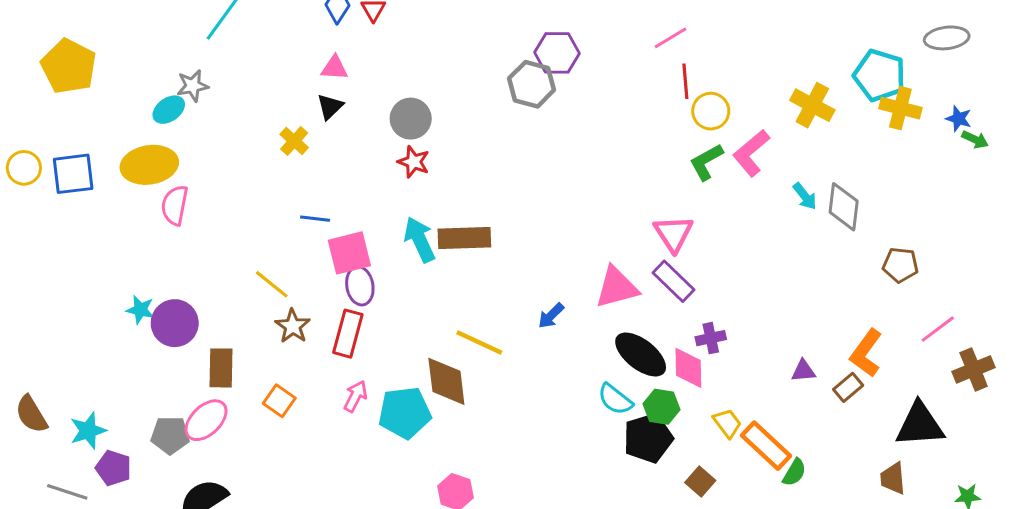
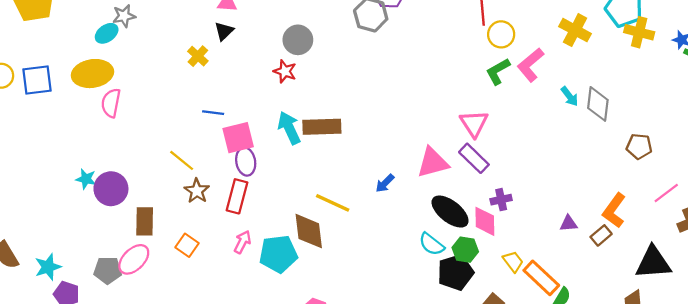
gray circle: (411, 119) -> (298, 40), moved

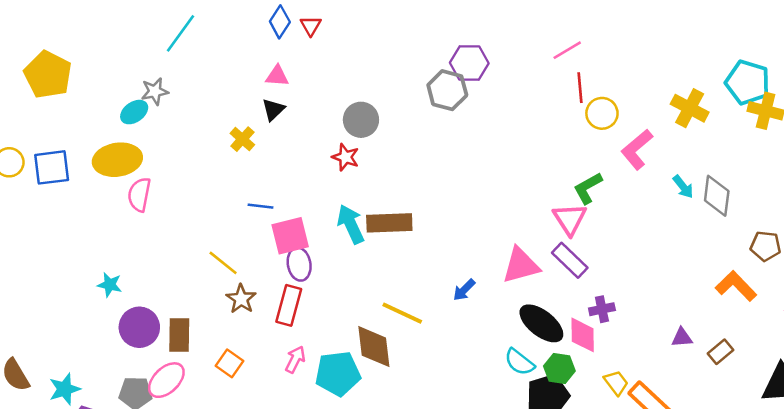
green L-shape: (498, 71) -> (588, 188), moved
purple circle: (111, 189) -> (139, 327), moved
orange L-shape: (614, 210) -> (736, 286), moved, turned 100

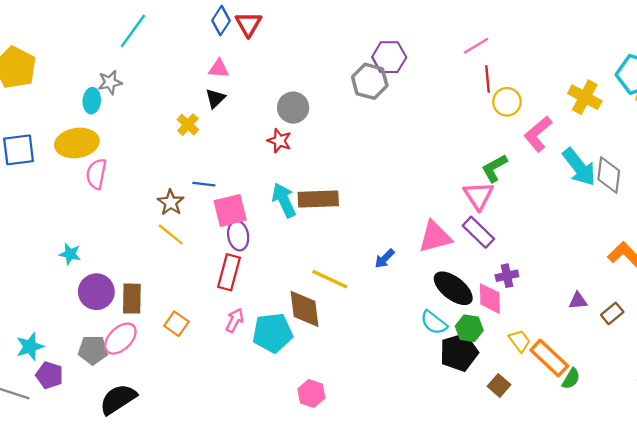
red triangle: (311, 26) -> (248, 24), size x1.4
cyan ellipse: (134, 112) -> (92, 101), turned -50
cyan arrow: (683, 187) -> (579, 167), size x1.8
brown star: (241, 299) -> (171, 202), moved

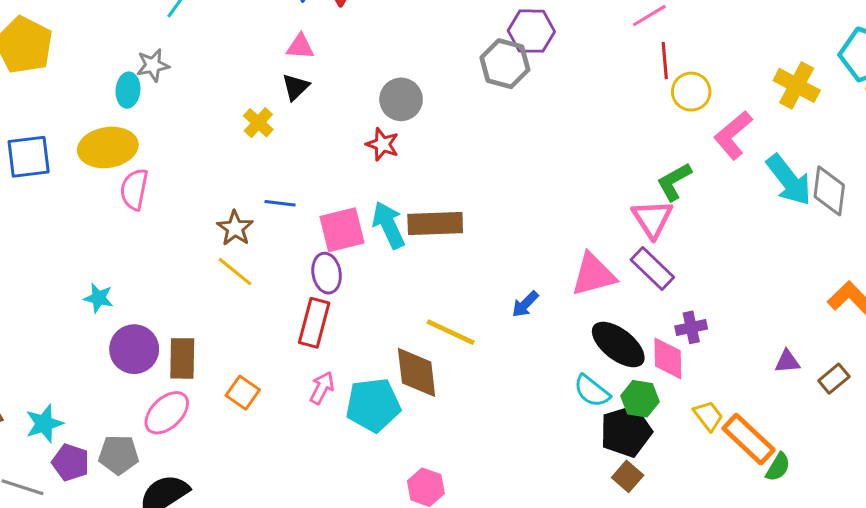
pink square: (230, 210) -> (342, 230), moved
gray pentagon: (93, 350) -> (119, 455), moved
brown square: (499, 385) -> (628, 476), moved

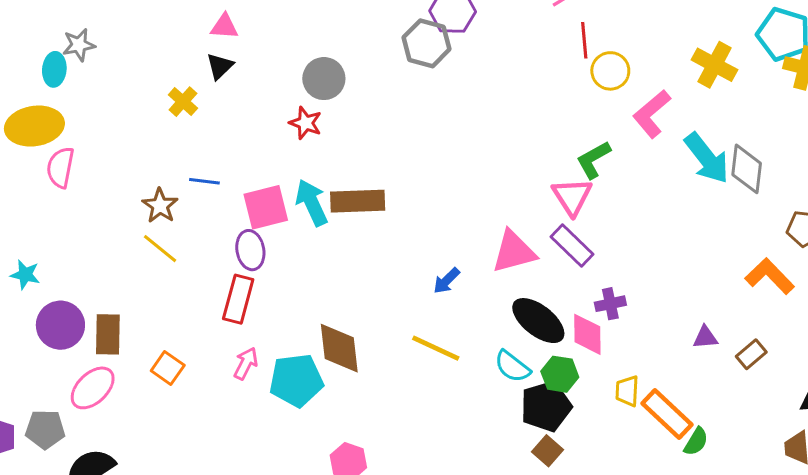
yellow line: (451, 332) -> (436, 348), moved
yellow trapezoid: (708, 416) -> (627, 391), turned -140

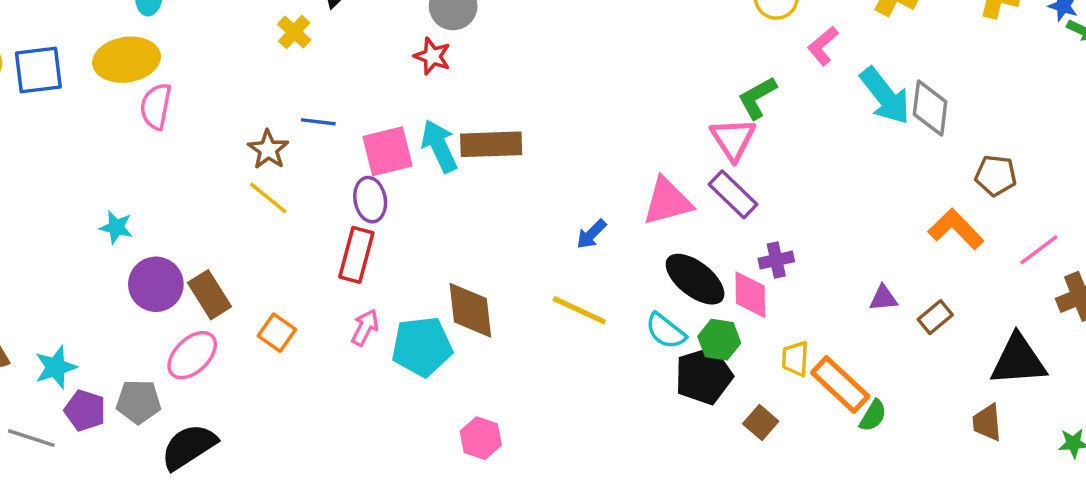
pink L-shape: (652, 114) -> (823, 46), size x0.7
brown rectangle: (108, 334) -> (209, 295), turned -33
brown square: (548, 451) -> (761, 423), moved

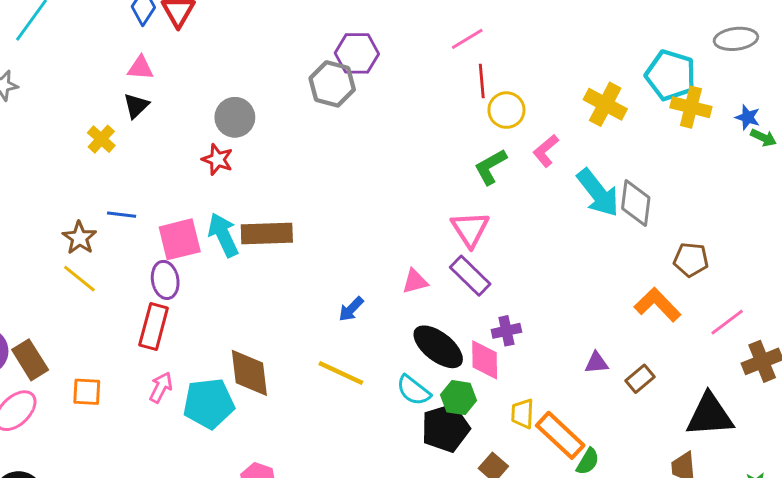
green L-shape: (757, 98) -> (490, 167), moved
pink triangle: (667, 201) -> (415, 281), size x0.6
orange square: (277, 333) -> (87, 392), turned -32

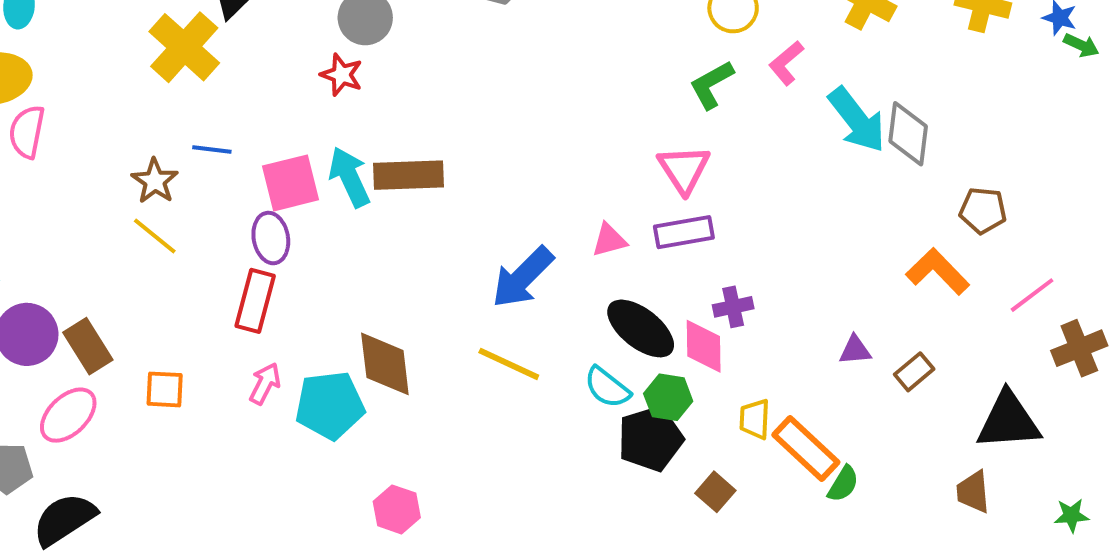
yellow cross: (101, 139) -> (184, 47), size x1.8
purple rectangle: (470, 276) -> (684, 232), turned -54
blue arrow: (351, 309) -> (523, 277), size x1.8

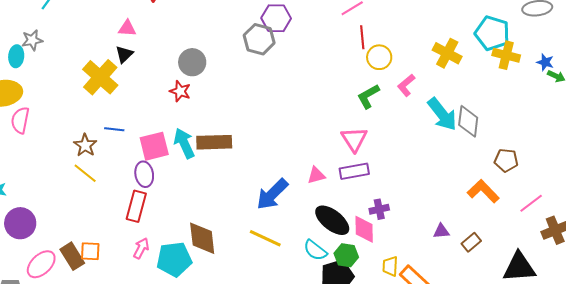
brown rectangle: (88, 346) -> (72, 256), moved

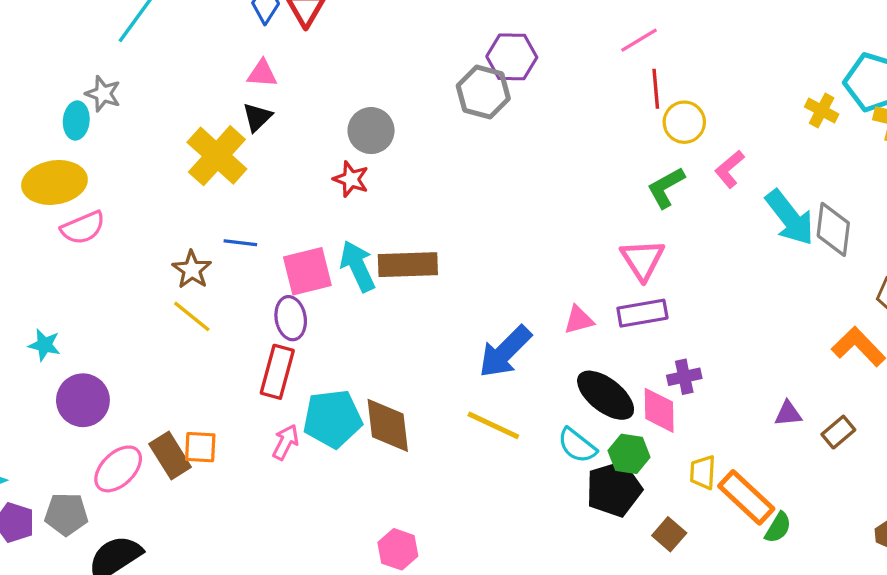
gray star: (32, 40) -> (103, 94), turned 30
yellow cross: (447, 53) -> (822, 110), moved, size x0.7
pink semicircle: (20, 120) -> (83, 228), turned -124
cyan pentagon: (174, 259) -> (333, 419), moved

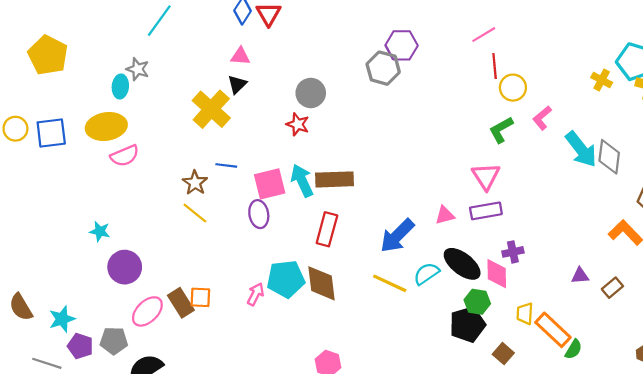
red rectangle: (277, 372) -> (327, 229), moved
cyan semicircle: (577, 445) -> (426, 274), moved, turned 108

